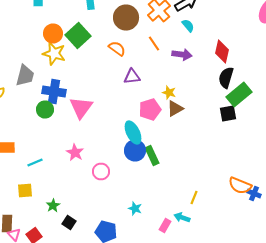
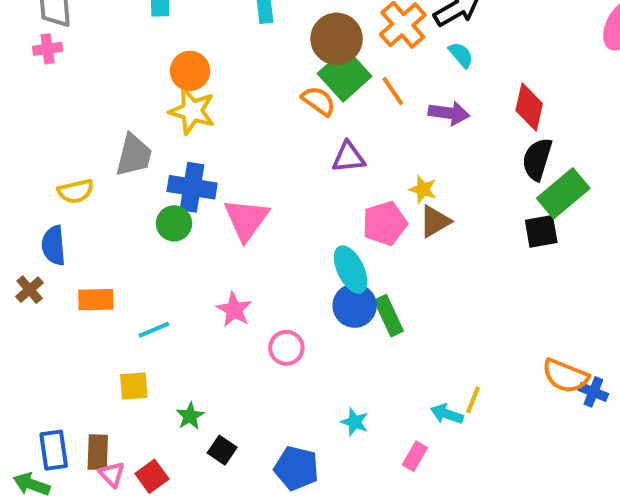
green square: (78, 36) -> (345, 75), moved
cyan arrow: (182, 218) -> (447, 414), moved

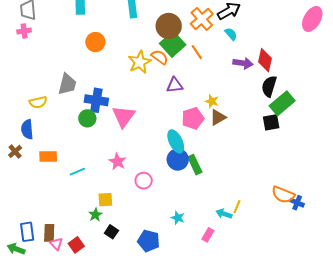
yellow star: (192, 111) -> (140, 62), moved, turned 30
purple arrow: (449, 113) -> (243, 63), moved
yellow square: (134, 386) -> (105, 200), moved

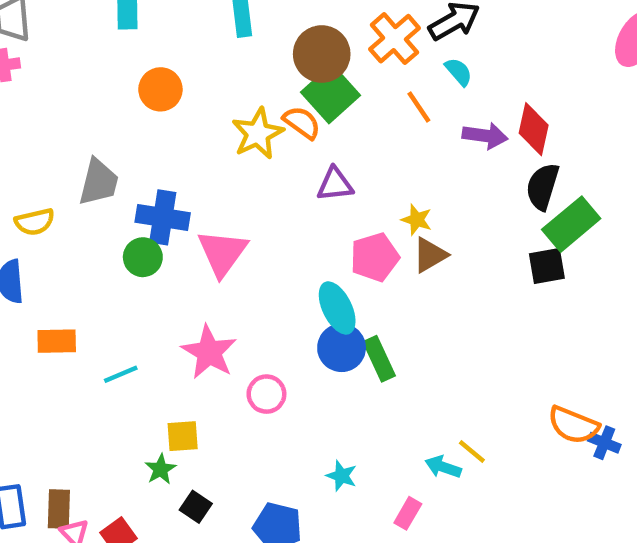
orange line: (197, 52) -> (419, 107), moved
pink star: (117, 162) -> (209, 352), size x1.4
yellow line: (237, 207) -> (472, 452), turned -72

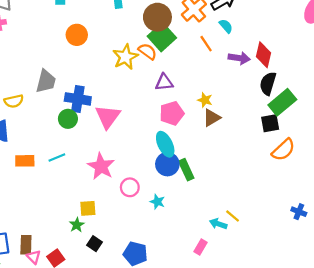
pink pentagon: (375, 257) -> (172, 113), moved
cyan line: (121, 374) -> (57, 157), moved
orange semicircle: (573, 425) -> (283, 150), moved, turned -65
cyan star: (342, 476) -> (157, 202), moved

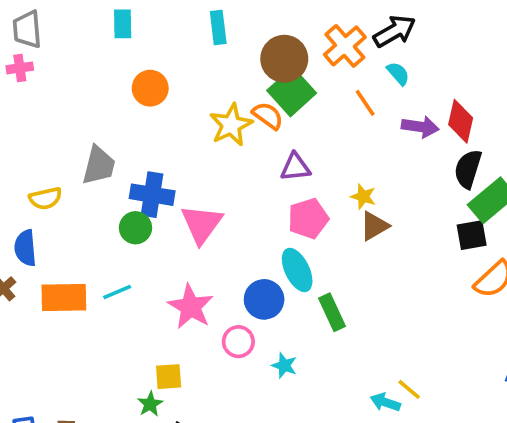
orange rectangle: (25, 161) -> (64, 298), size x1.4
blue circle: (167, 164) -> (264, 299), moved

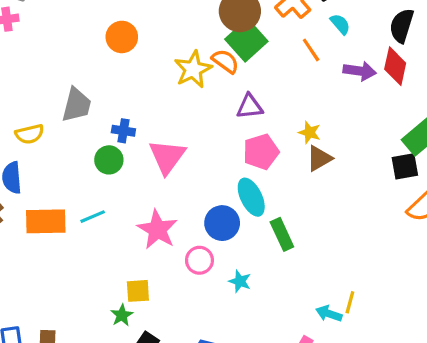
black semicircle: (468, 169) -> (402, 26), moved
blue cross: (152, 195) -> (123, 131), size x0.6
yellow line: (409, 389) -> (350, 302), turned 65

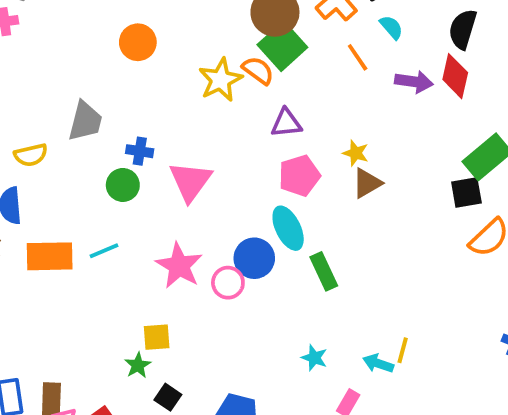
pink circle: (199, 260) -> (228, 283), moved
cyan star: (240, 281) -> (314, 358), moved

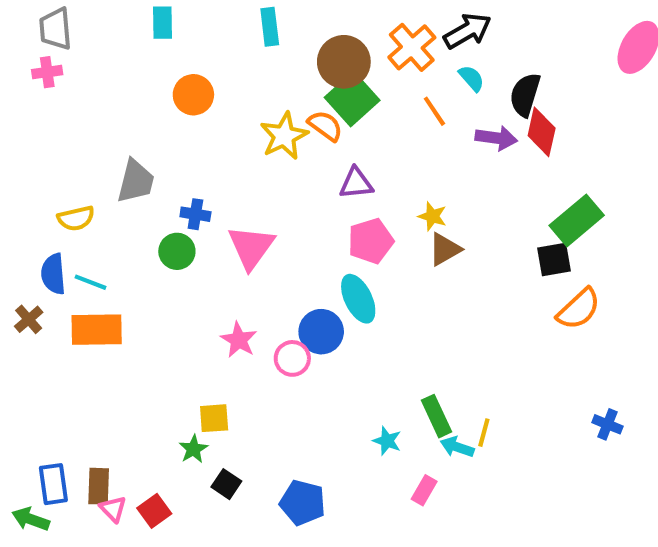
black semicircle: (463, 29) -> (525, 95), moved
cyan line: (104, 251) -> (90, 282), moved, turned 44
pink star: (179, 266) -> (239, 340), size x0.7
green rectangle: (324, 271) -> (437, 416), moved

